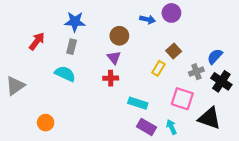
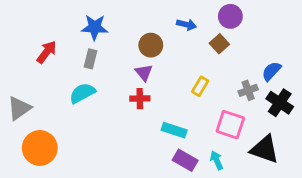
purple circle: (171, 13) -> (230, 16), moved
brown square: (174, 51) -> (219, 44), moved
cyan semicircle: (65, 74) -> (82, 93), turned -54
orange circle: (46, 123) -> (40, 148), moved, size x1.6

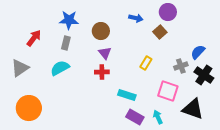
brown circle: (151, 45) -> (101, 31), moved
gray triangle: (19, 108) -> (20, 68), moved

